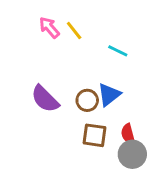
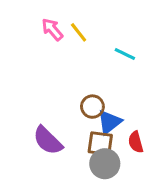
blue triangle: (109, 95) -> (109, 122), moved
purple semicircle: (45, 99) -> (48, 141), moved
gray circle: (132, 154) -> (105, 164), moved

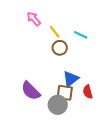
yellow line: (79, 32) -> (55, 32), moved
brown circle: (92, 107) -> (60, 48), moved
gray circle: (105, 164) -> (58, 105), moved

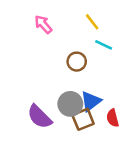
yellow line: (55, 32) -> (92, 22), moved
brown square: (65, 93) -> (83, 119), turned -30
gray circle: (58, 105) -> (70, 104), moved

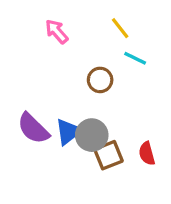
blue triangle: (91, 101) -> (68, 132), moved
purple semicircle: (39, 117) -> (33, 128), moved

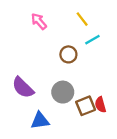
cyan line: (135, 58) -> (92, 40), turned -56
blue triangle: (68, 132) -> (40, 121), moved, turned 30
brown square: (108, 155) -> (86, 106), moved

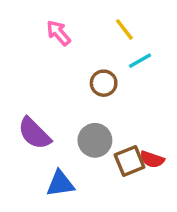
red semicircle: (100, 105) -> (152, 159), turned -56

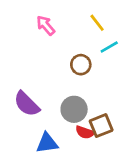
red semicircle: (152, 159) -> (85, 132), moved

